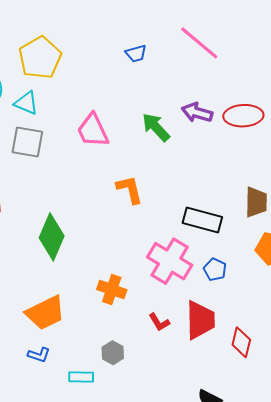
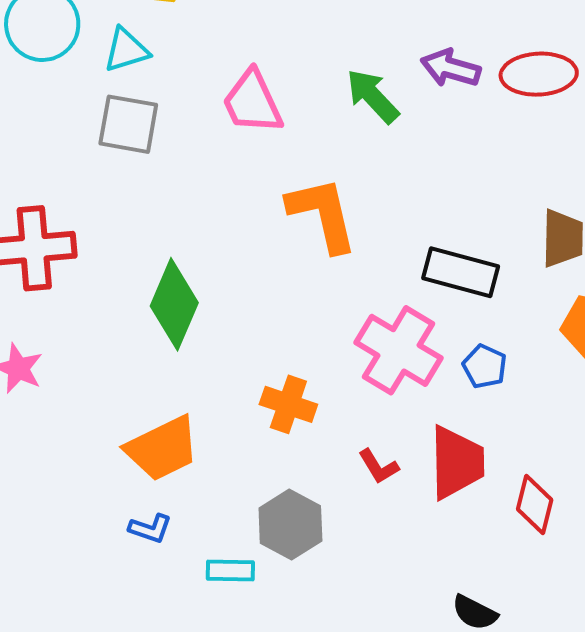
cyan triangle: (26, 103) -> (126, 50), turned -40
orange L-shape: (130, 189) -> (322, 214), size x1.4
gray hexagon: (113, 353) -> (290, 525), size x1.5

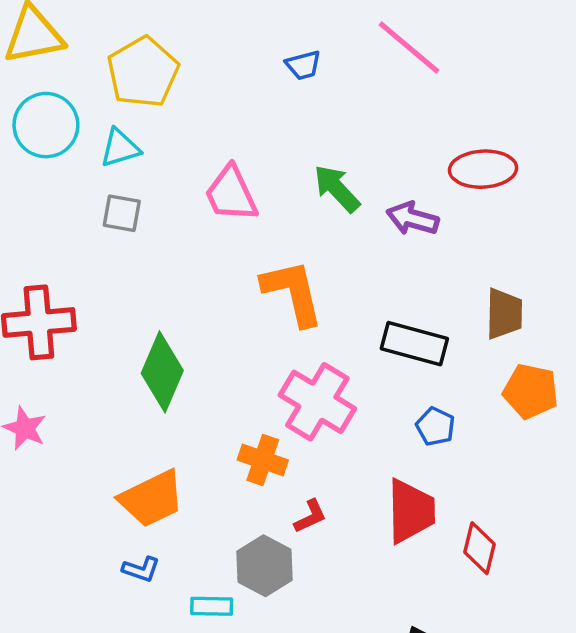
purple arrow: (451, 68) -> (413, 218), moved
gray square: (128, 124) -> (122, 213), size x0.7
pink cross: (399, 350) -> (317, 402), moved
red L-shape: (379, 466) -> (310, 516), moved, turned -84

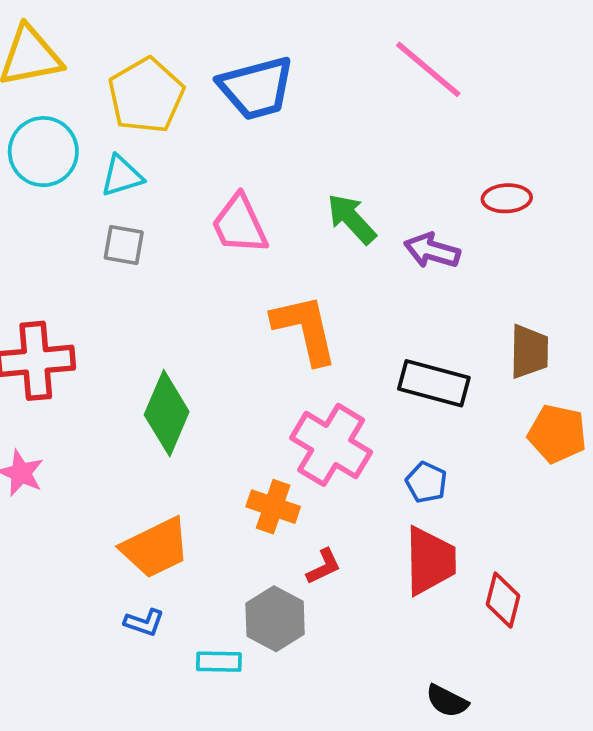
blue trapezoid: (303, 65) -> (256, 88), moved, size x2.0
red ellipse: (483, 169) -> (507, 198), size x0.7
blue pentagon: (435, 426) -> (426, 482), moved

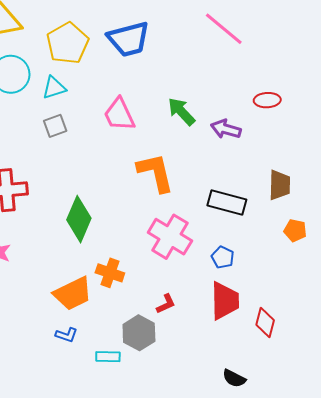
gray square: (124, 245) -> (55, 126), turned -30
orange pentagon: (557, 434) -> (295, 230), size x0.7
orange cross: (273, 507) -> (110, 273), moved

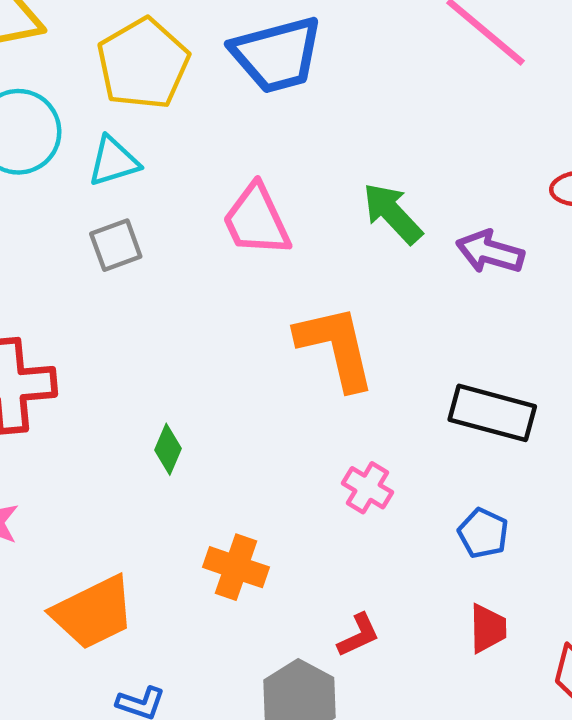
green diamond: (79, 219) -> (168, 449), size x0.5
pink cross: (170, 237) -> (368, 488), size x0.5
orange trapezoid: (73, 294) -> (93, 613), moved
red trapezoid: (225, 301) -> (488, 628), size x0.6

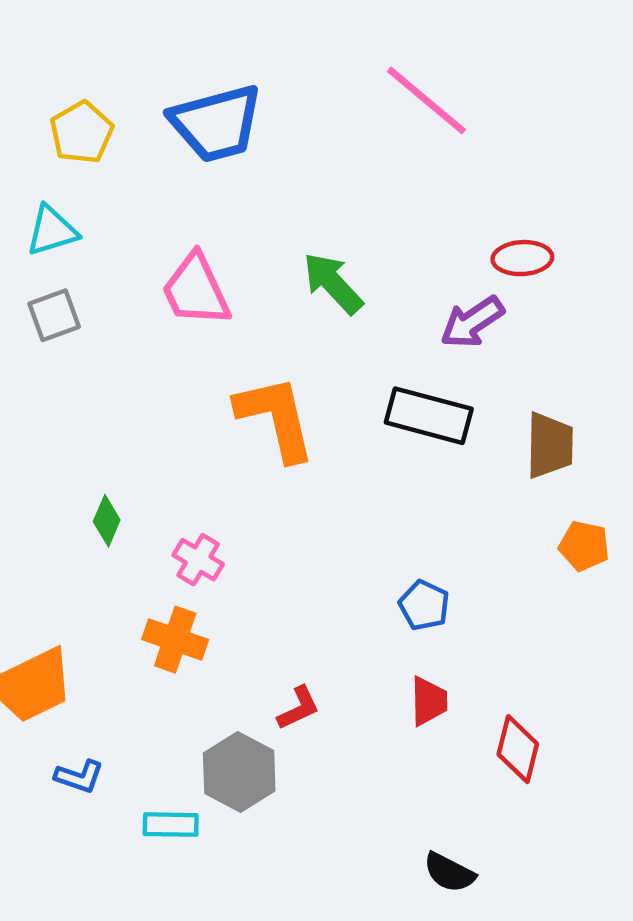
yellow pentagon: (143, 64) -> (82, 132), size x0.7
purple arrow: (490, 252) -> (472, 322), moved, turned -50
black rectangle: (492, 413) -> (429, 416), moved
pink cross: (368, 488) -> (198, 560), moved

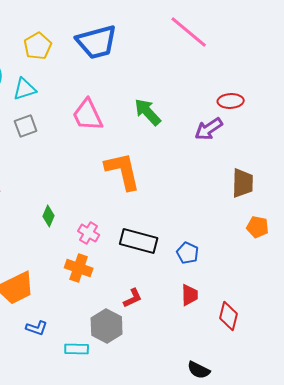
black rectangle: (429, 416) -> (139, 241), moved

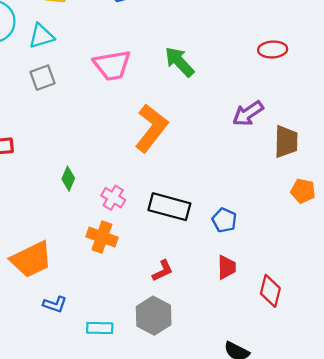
pink trapezoid: (88, 115) -> (112, 65), turned -75
purple arrow: (209, 129) -> (248, 113), moved
orange L-shape: (123, 171) -> (151, 128), turned 51
gray hexagon: (107, 326) -> (154, 316), moved

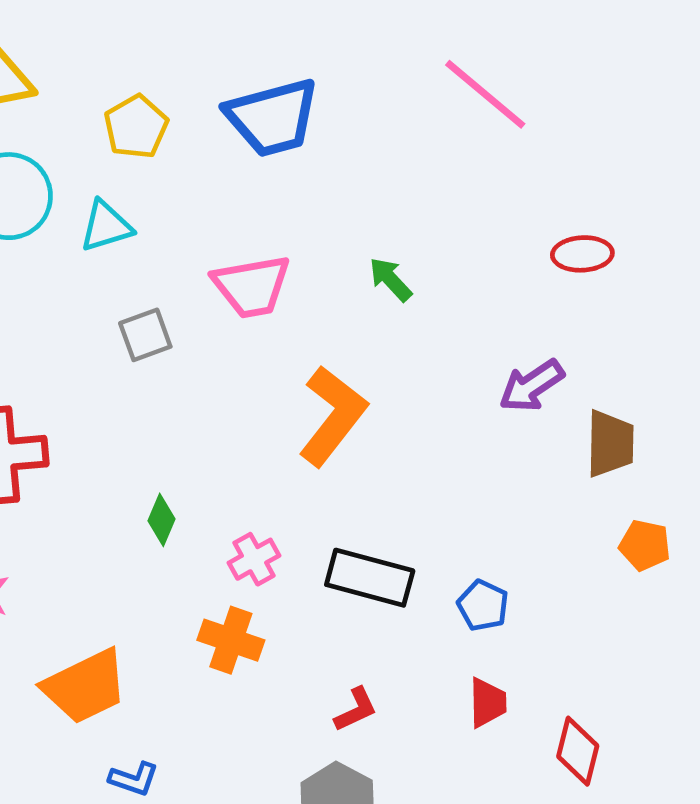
green arrow: (179, 62) -> (390, 279), size x0.7
gray square: (42, 78) -> (145, 335), moved
pink cross: (113, 198) -> (254, 559), turned 30

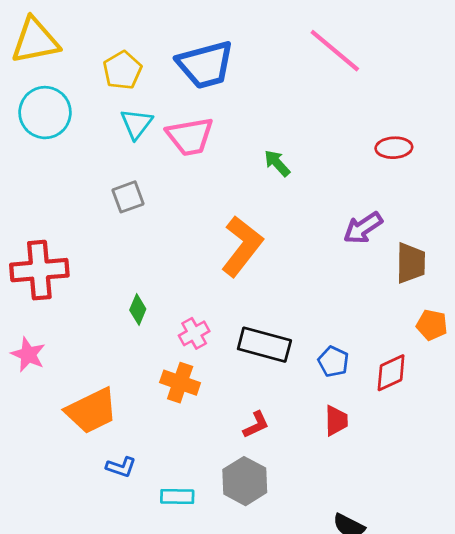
cyan triangle: (106, 226) -> (136, 124), moved, turned -36
pink trapezoid: (252, 286) -> (190, 136), moved
red diamond: (578, 751) -> (391, 373), moved, turned 51

